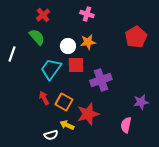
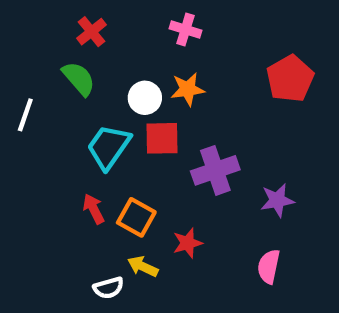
purple star: (141, 102) -> (277, 200), moved
red star: (88, 114) -> (188, 243), size x0.6

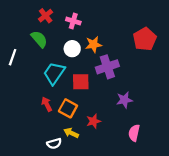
pink cross: (185, 29) -> (73, 21), moved
red square: (162, 138) -> (81, 82), moved
purple cross: (215, 170) -> (107, 67), moved
purple star: (277, 200) -> (124, 100), moved

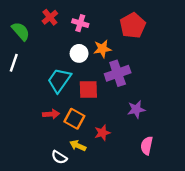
green semicircle: (39, 39) -> (21, 31), moved
red pentagon: (145, 39) -> (133, 25), moved
red arrow: (47, 104) -> (51, 114), turned 112
white semicircle: (54, 144) -> (59, 157), turned 48

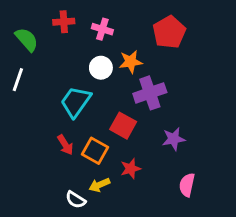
red cross: (50, 17) -> (64, 22), turned 35
red square: (88, 90) -> (123, 126), moved, turned 30
red arrow: (51, 114) -> (65, 145), turned 63
yellow arrow: (78, 146) -> (99, 185), turned -49

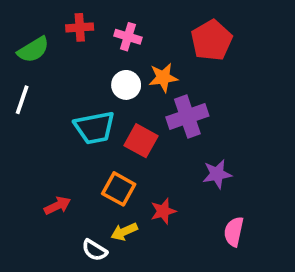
green semicircle: (27, 40) -> (33, 50), turned 100
cyan trapezoid: (76, 102) -> (95, 128), turned -136
red square: (123, 126) -> (141, 141), moved
red arrow: (65, 145) -> (57, 206), moved, turned -84

